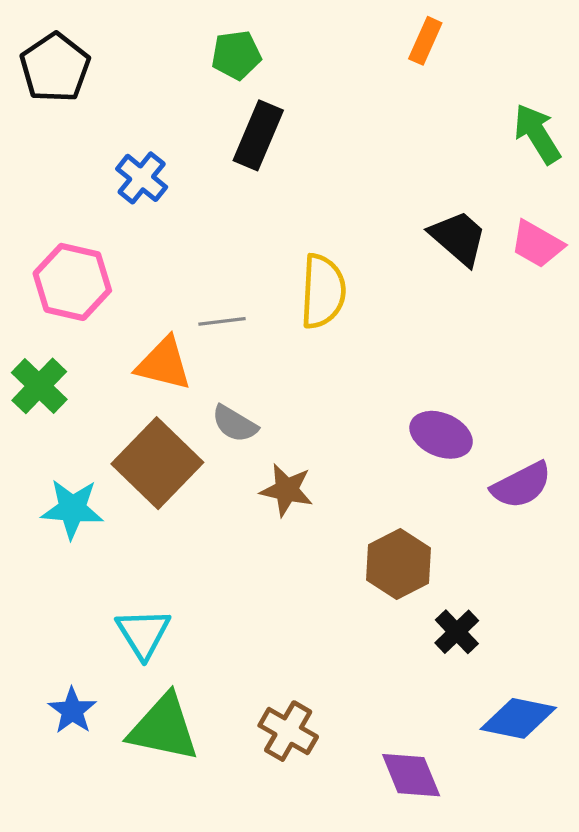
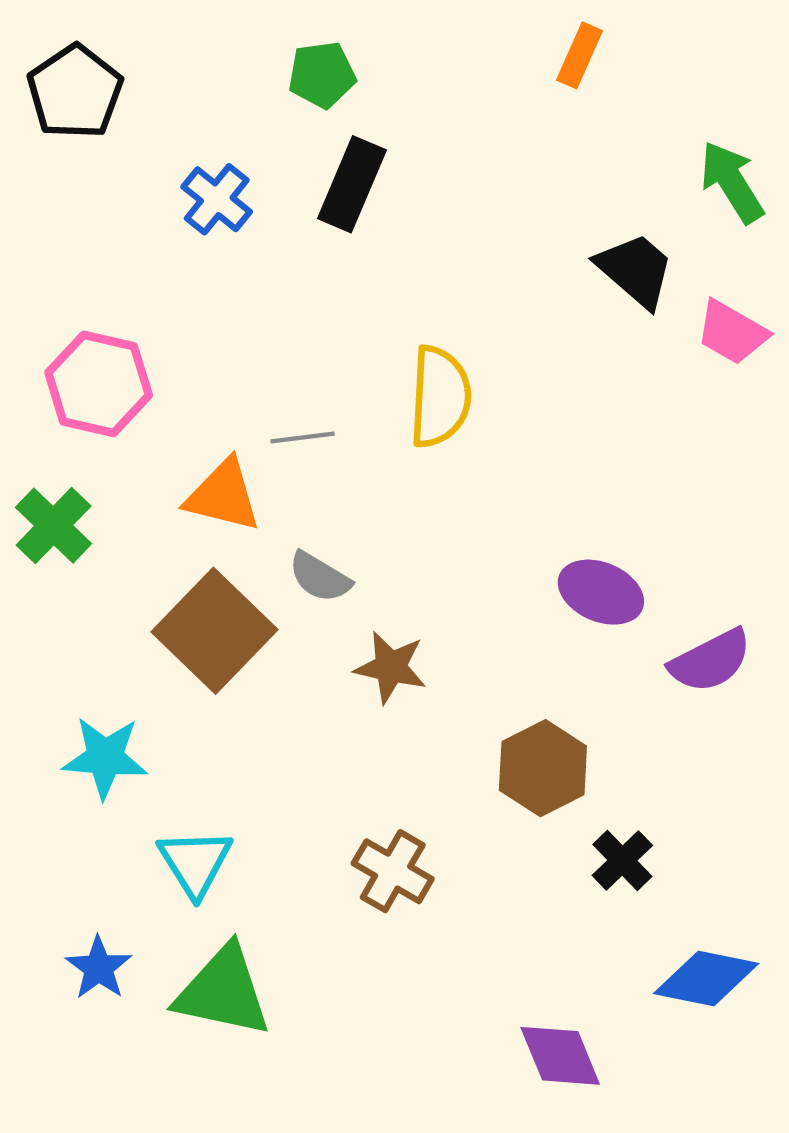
blue cross: (142, 178) -> (217, 199), moved
black trapezoid: (458, 238) -> (635, 270), moved
cyan star: (72, 509) -> (105, 757), moved
brown cross: (288, 731) -> (393, 871), moved

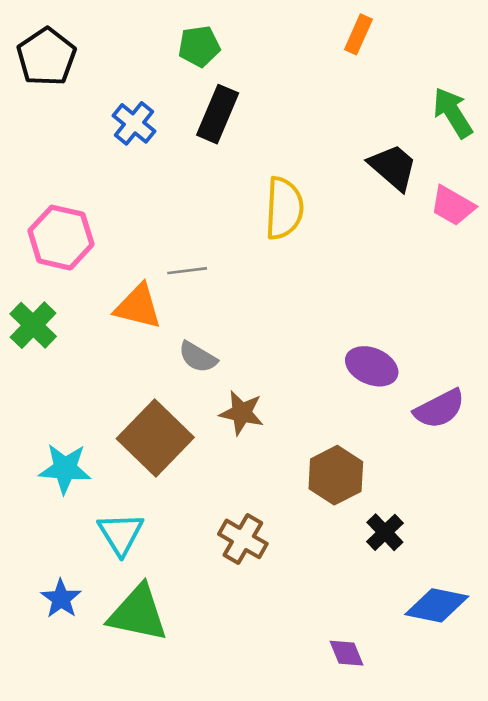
yellow semicircle: (440, 397) -> (284, 208), moved
brown square: (215, 631) -> (155, 438), moved
purple diamond: (560, 1056) -> (346, 653), size x0.7

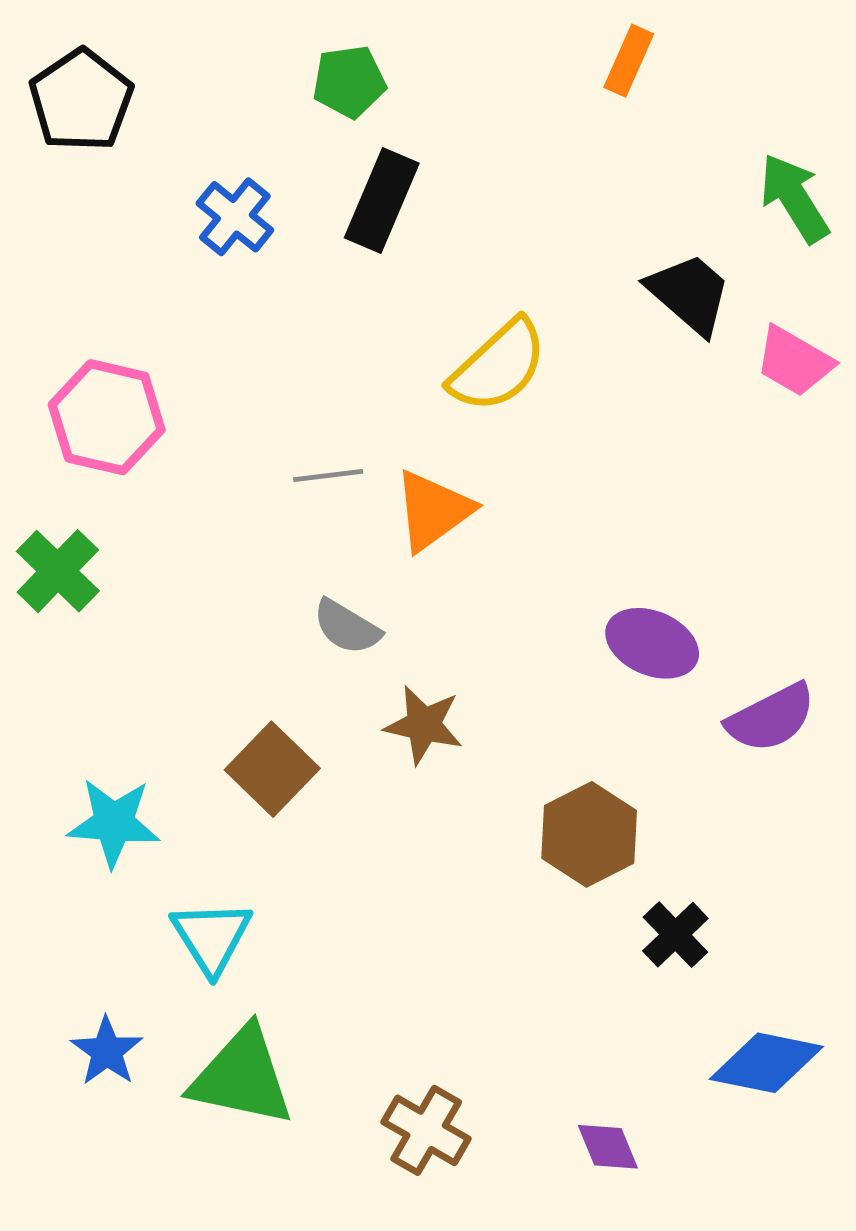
yellow semicircle: (284, 208) -> (498, 366), turned 44
orange triangle: (138, 307) -> (433, 510), moved, turned -50
brown square: (155, 438) -> (272, 769), size x0.7
brown cross: (243, 539) -> (426, 1130), moved

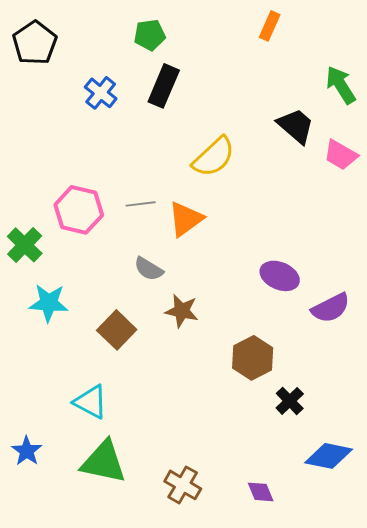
pink hexagon: (107, 417) -> (79, 210), moved
cyan star: (114, 823) -> (49, 303), moved
cyan triangle: (212, 937) -> (91, 402), turned -30
blue star: (107, 1051) -> (27, 451), moved

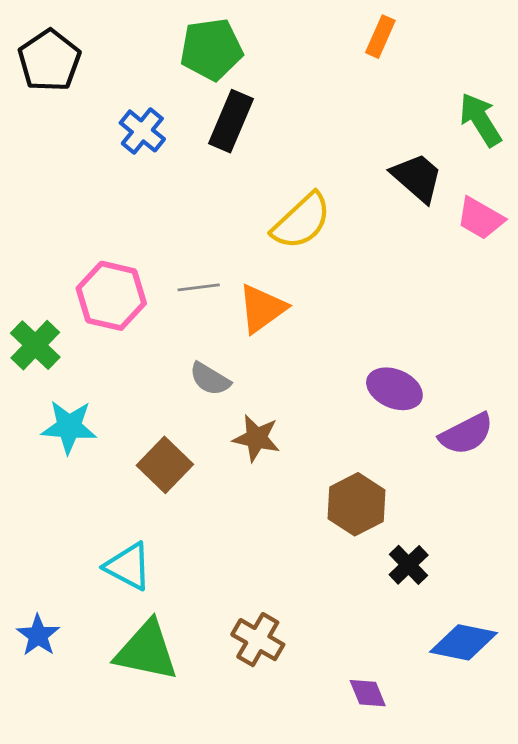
green pentagon: (150, 35) -> (211, 49), size x1.4
brown cross: (183, 485) -> (258, 640), moved

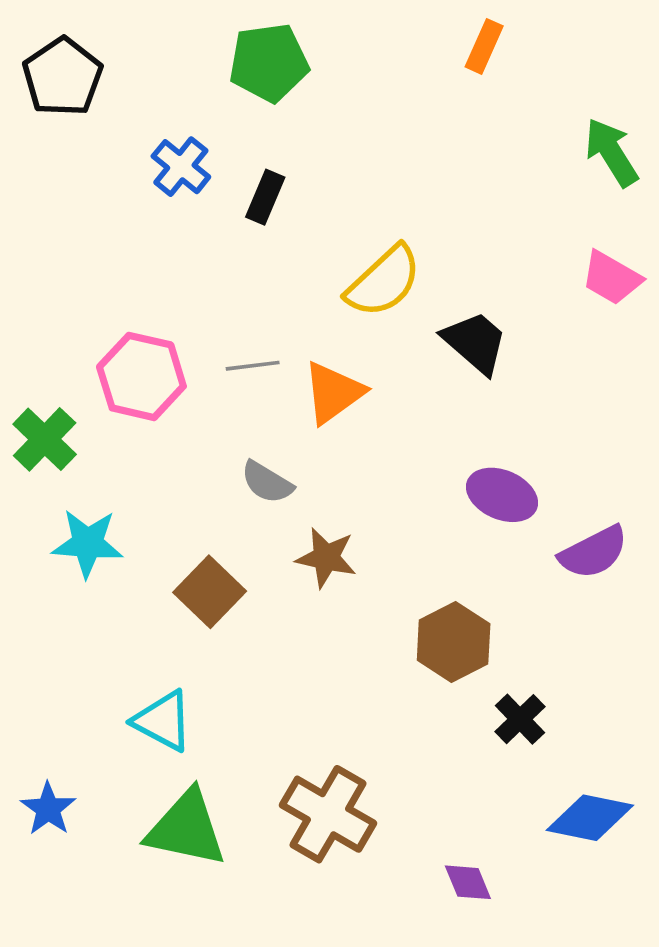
black rectangle: (231, 121) -> (265, 197), moved, size x0.7
black trapezoid: (417, 177) -> (475, 342), moved
brown cross: (258, 640) -> (328, 814), size x1.4

